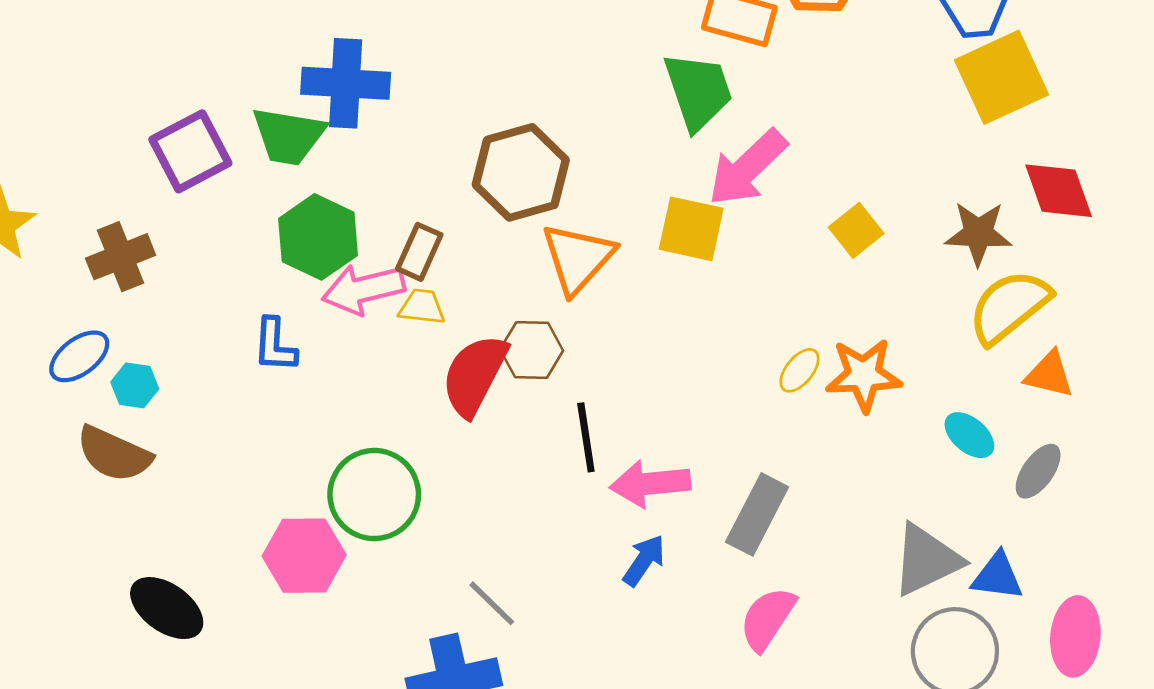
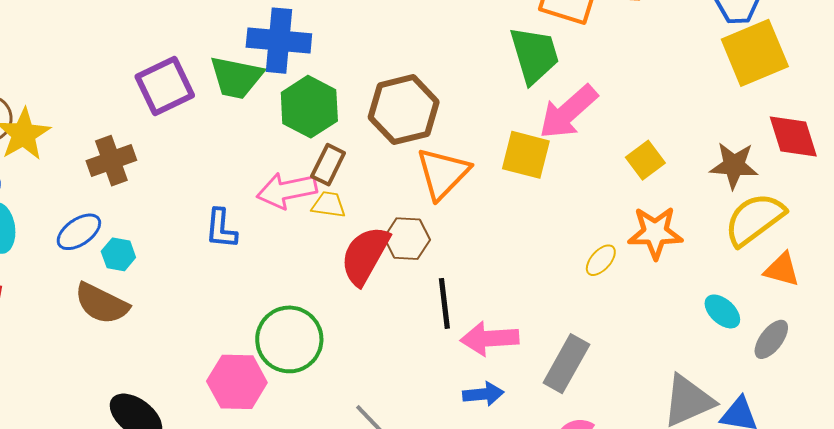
green hexagon: (318, 237) -> (309, 107), moved
orange star: (864, 375) -> (655, 233), moved
blue arrow: (644, 560) -> (483, 394), turned 48

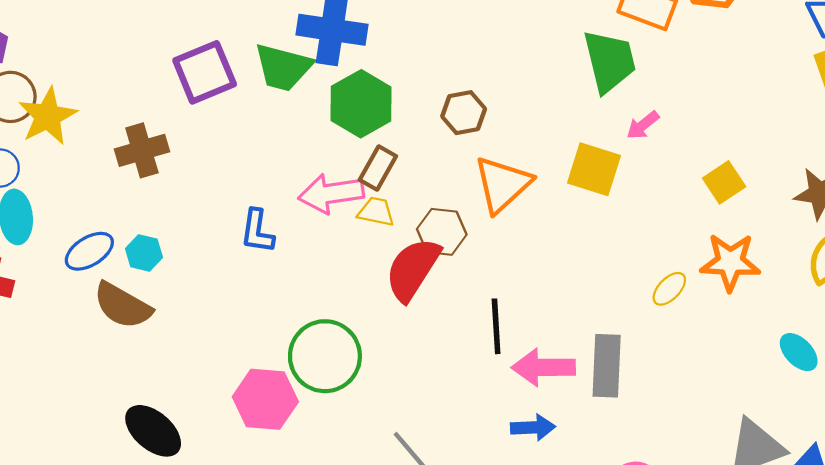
brown hexagon: (404, 110) -> (464, 113), size x0.6
pink arrow: (568, 112) -> (643, 125), size x0.5
blue ellipse: (79, 232) -> (89, 251), moved
brown hexagon: (407, 239) -> (442, 232), moved
gray rectangle: (566, 364) -> (607, 366), moved, turned -30

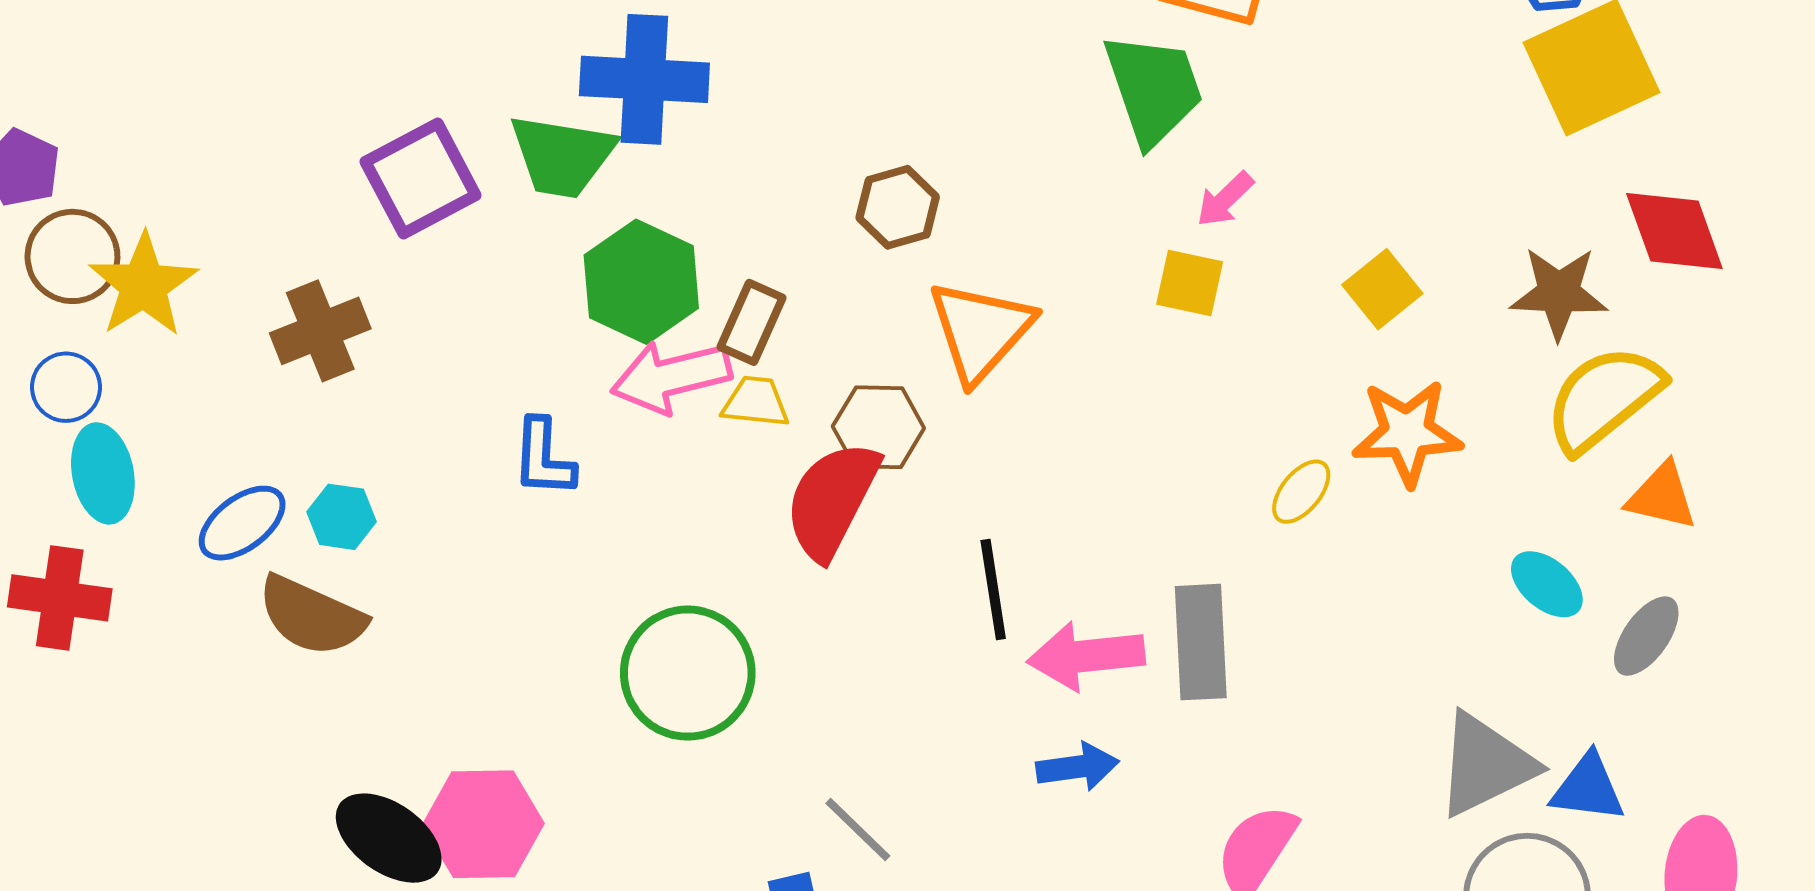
green hexagon: (361, 104) -> (641, 282), moved
yellow square: (594, 169) -> (1190, 283), moved, size x0.7
pink hexagon: (265, 399) -> (483, 824), moved

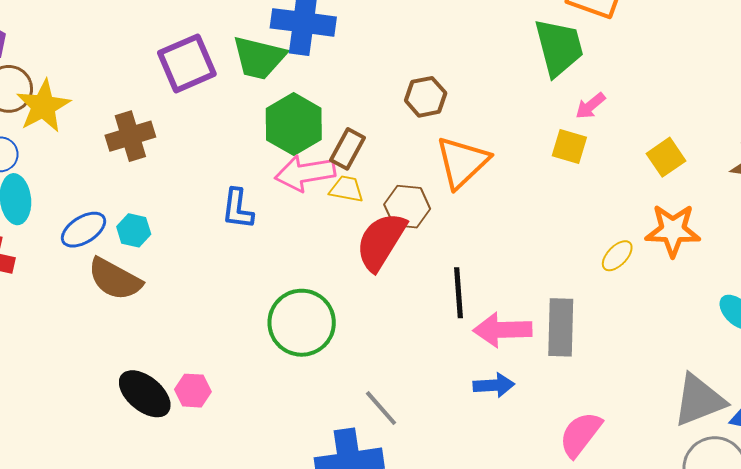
pink hexagon: (483, 824) -> (193, 391), size x0.6

